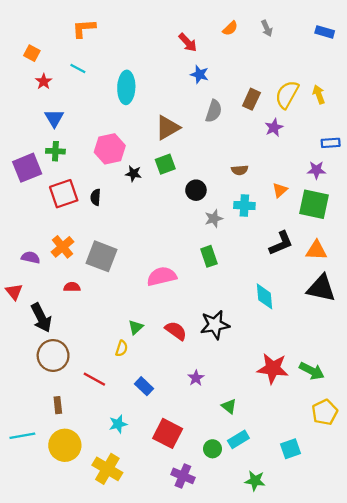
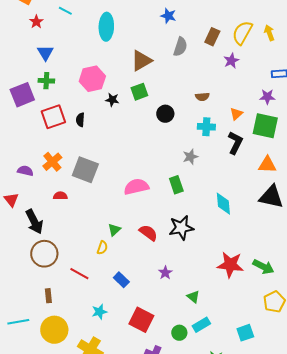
gray star: (214, 219) -> (190, 157), moved
black L-shape: (281, 243) -> (235, 143), moved, turned -40
green rectangle: (209, 256) -> (176, 185), moved

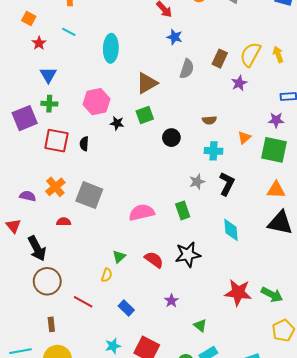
red square: (53, 117) -> (56, 141), turned 30
black L-shape: (235, 143) -> (227, 184), moved
cyan star: (99, 312) -> (113, 346), moved

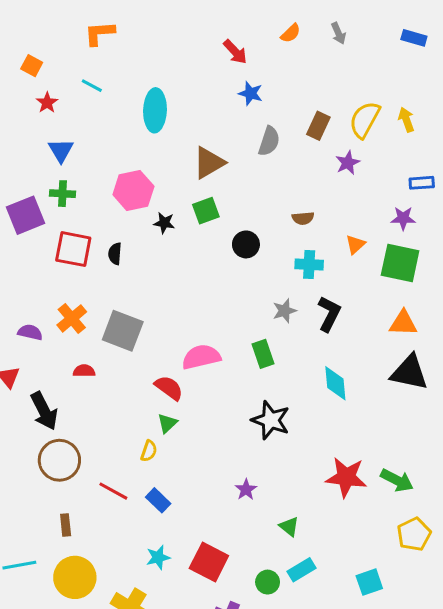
black star: (188, 255) -> (271, 420), turned 30
red semicircle: (154, 260) -> (169, 388), moved
blue rectangle: (126, 308) -> (158, 500), moved

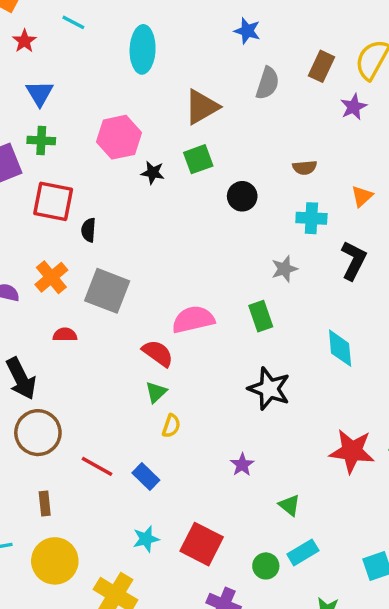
black semicircle: (115, 254) -> (89, 230), moved
black L-shape: (329, 314) -> (354, 260), moved
yellow semicircle: (149, 451) -> (171, 426), moved

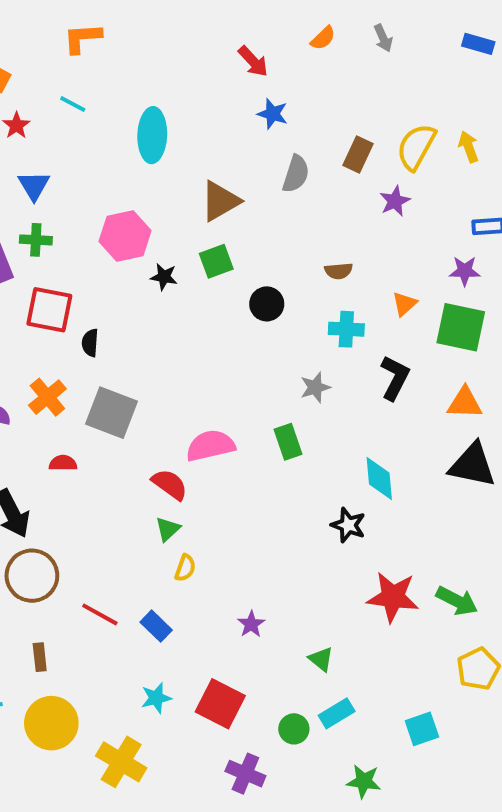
black star: (269, 389) -> (348, 525), moved, size x0.7
purple star: (242, 465) -> (251, 624), moved

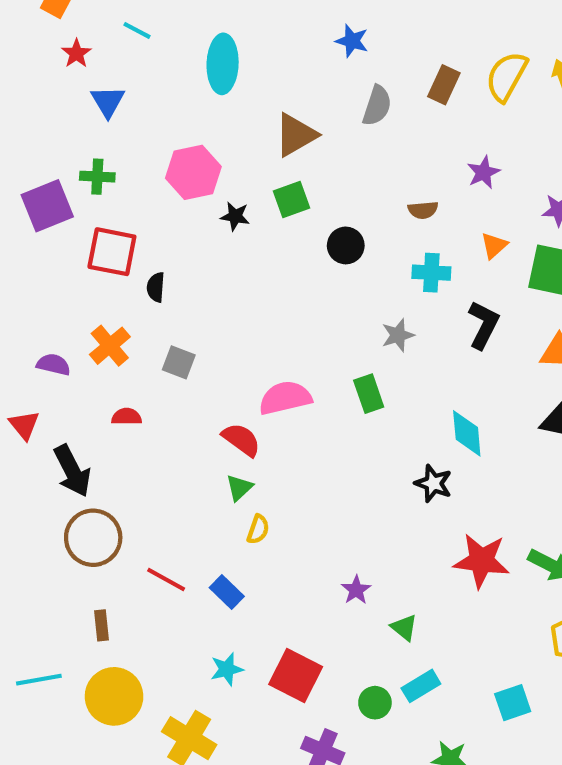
blue triangle: (34, 186) -> (108, 101), moved
purple star: (395, 201) -> (484, 172), moved
gray square: (111, 413) -> (179, 362), size x0.6
purple star: (251, 624) -> (356, 590), moved

